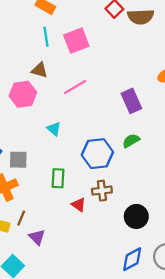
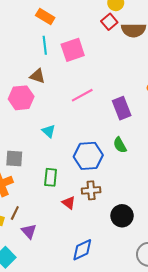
pink line: (75, 87) -> (82, 95), moved
green semicircle: (131, 141) -> (120, 145), turned -91
blue diamond: (132, 259) -> (82, 250), moved

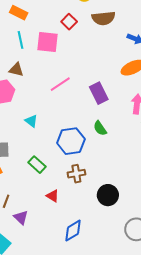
red square: (109, 22) -> (69, 22), moved
pink square: (73, 50) -> (47, 42), turned 30
green rectangle: (51, 177) -> (37, 165), turned -48
red triangle: (69, 203) -> (53, 196), moved

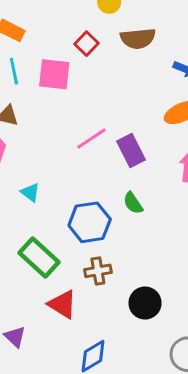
pink line: (60, 84) -> (91, 138), moved
green rectangle: (37, 165) -> (39, 258), size x1.5
red triangle: (53, 196) -> (62, 304), size x1.5

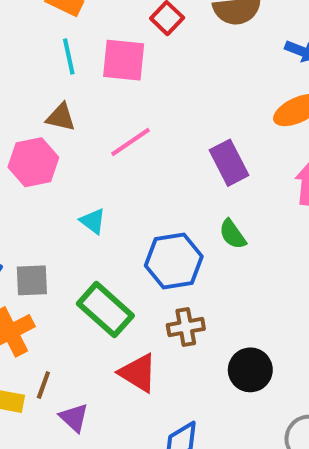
pink line: (91, 138) -> (131, 142), moved

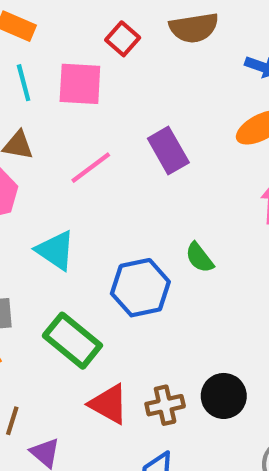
purple rectangle: (229, 163) -> (168, 150), moved
cyan triangle: (93, 221) -> (56, 250), size x1.5
brown cross: (186, 327) -> (165, 405), moved

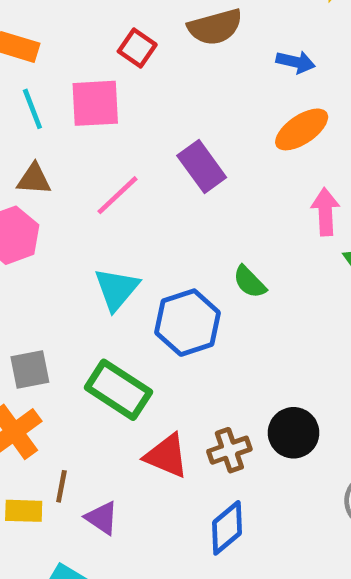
cyan triangle: (56, 250) -> (117, 289), moved, turned 42

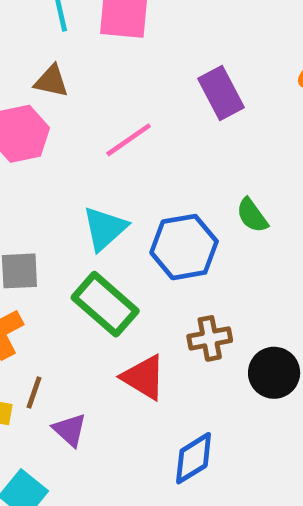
pink line: (118, 195) -> (129, 140), moved
cyan triangle: (117, 289) -> (105, 228), moved
brown cross: (229, 450) -> (210, 338), moved

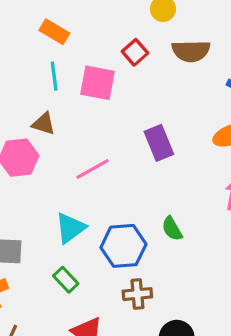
green rectangle: (105, 304) -> (66, 280), size x0.6
brown cross: (210, 338) -> (137, 294), moved

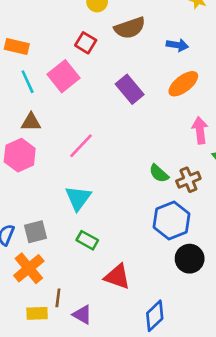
pink square: (98, 83) -> (64, 76), turned -32
purple rectangle: (159, 143) -> (130, 89), moved
blue hexagon: (123, 246) -> (171, 221), moved
brown cross: (137, 294) -> (188, 180), moved

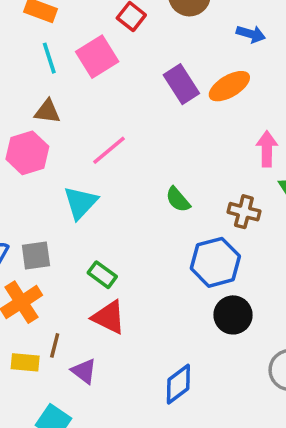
orange ellipse: (183, 84) -> (229, 86), moved
green semicircle: (159, 173) -> (178, 200), moved
brown cross: (188, 180) -> (244, 212), turned 30
cyan triangle: (78, 198) -> (80, 203), moved
red triangle: (117, 277) -> (109, 317), moved

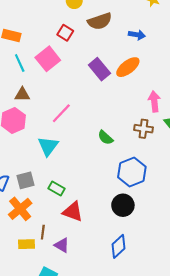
brown cross: (244, 212) -> (143, 129), moved
green rectangle: (102, 275) -> (57, 189), moved
black circle: (233, 315) -> (123, 205), moved

